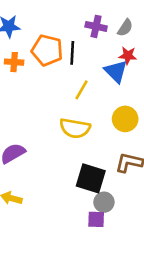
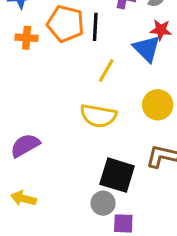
gray circle: (104, 202) -> (103, 203), moved

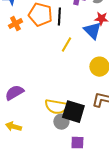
orange cross: (27, 38) -> (15, 24), turned -32
yellow semicircle: (98, 116) -> (56, 107), moved
gray circle: (103, 203) -> (61, 122), moved

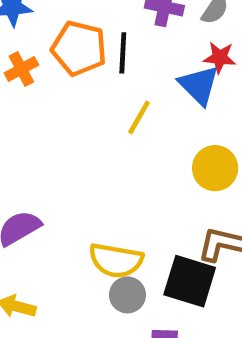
black square: (73, 112) -> (190, 281), moved

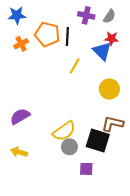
yellow semicircle: (116, 260) -> (64, 131), turned -45

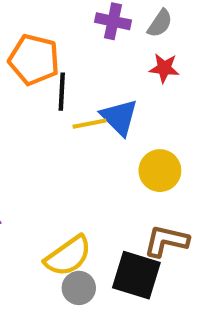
black line: (67, 36) -> (62, 92), moved
blue triangle: (102, 51) -> (119, 117), moved
yellow line: (75, 66) -> (89, 124), turned 49

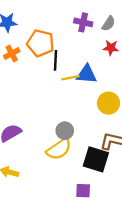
blue triangle: (119, 117) -> (87, 74), turned -40
gray circle: (79, 288) -> (65, 131), moved

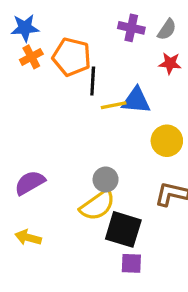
orange cross: (12, 53) -> (31, 57), moved
black square: (96, 159) -> (123, 229), moved

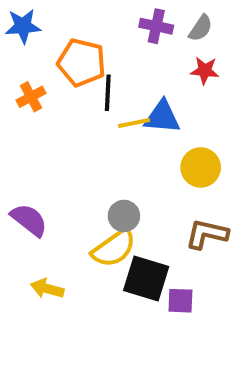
orange cross: (31, 57) -> (31, 97), moved
purple semicircle: (30, 183) -> (29, 220), turned 68
yellow arrow: (28, 238) -> (47, 289), moved
purple square: (131, 263) -> (180, 301), moved

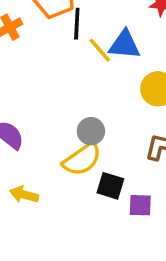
yellow line: (134, 123) -> (100, 50), turned 60
black square: (146, 279) -> (110, 186), size x0.7

